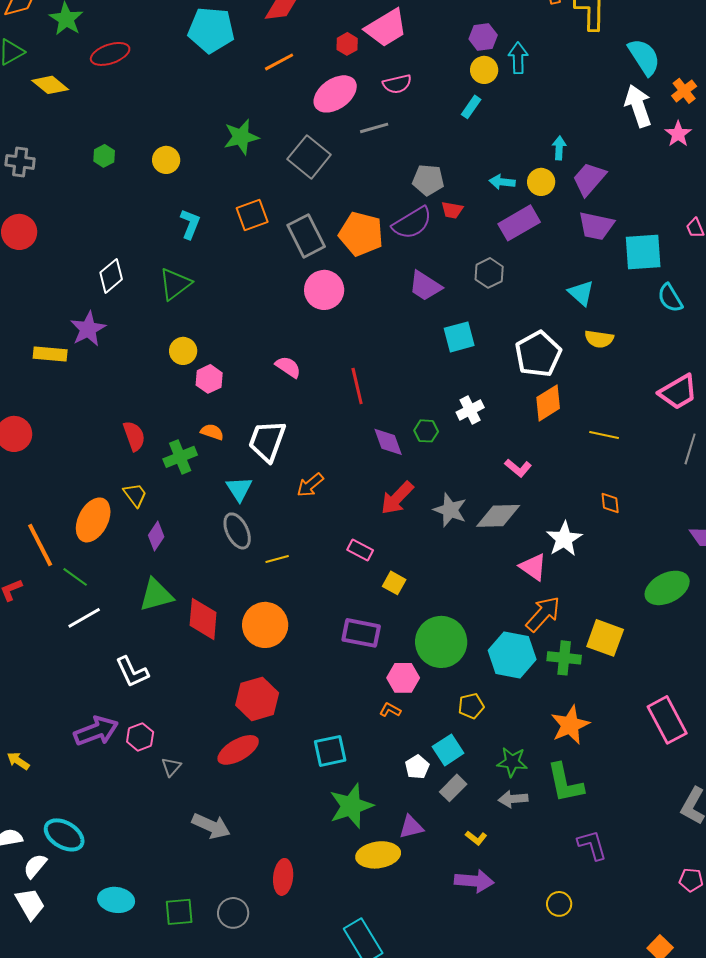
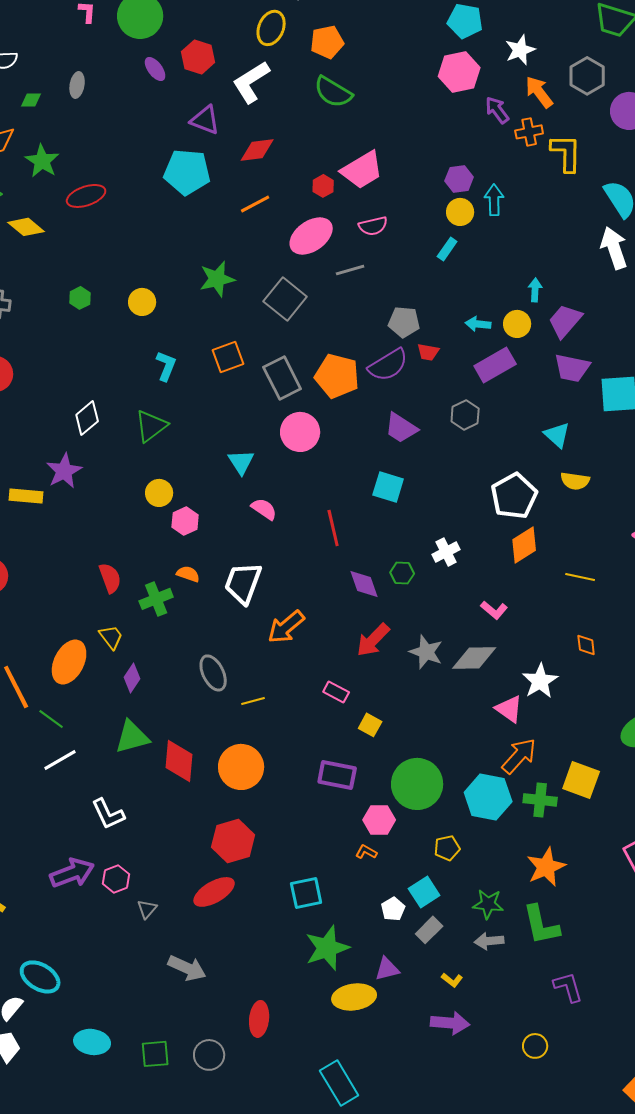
cyan square: (459, 337) -> (388, 487), moved, turned 32
orange arrow: (310, 485) -> (286, 627), size x1.4
cyan triangle: (239, 489) -> (241, 462), moved

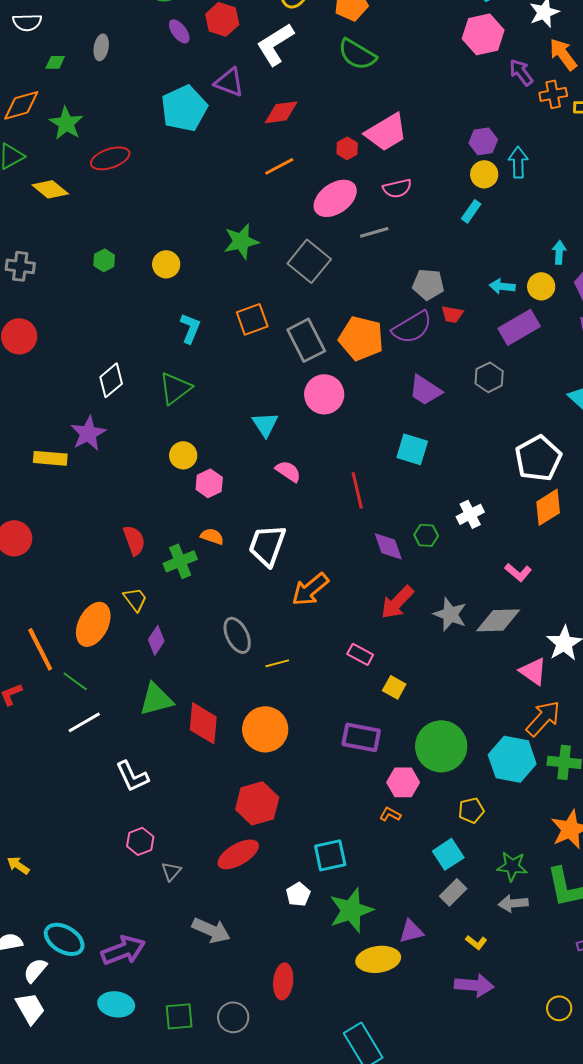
cyan pentagon: (187, 172) -> (184, 108), moved, turned -30
purple arrow: (72, 873) -> (123, 950), moved
white pentagon: (393, 909) -> (298, 894), moved

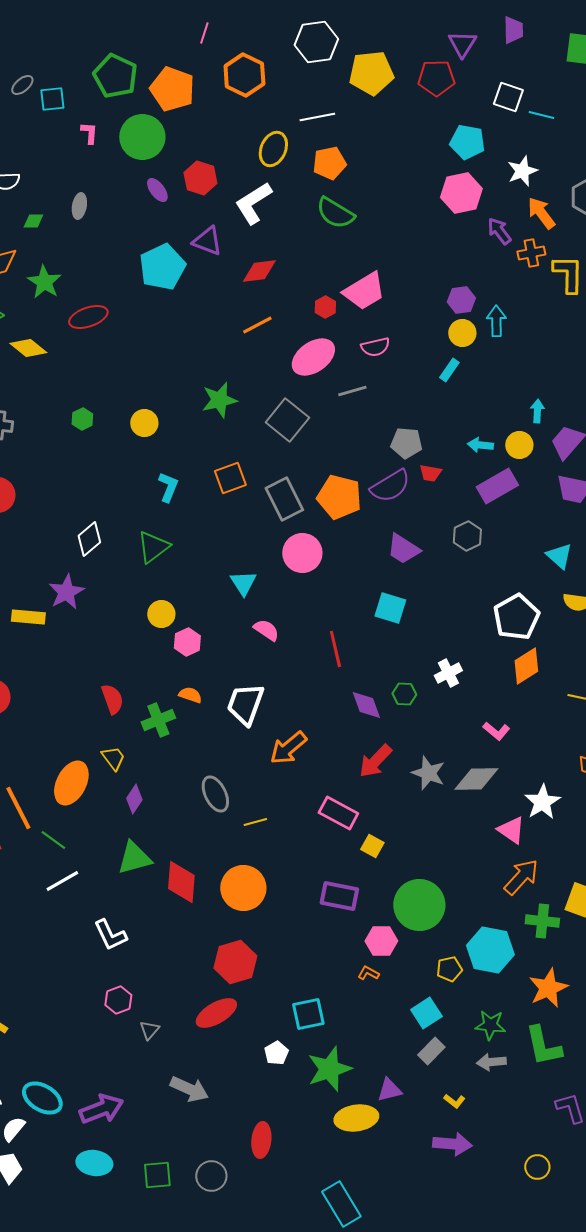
pink rectangle: (360, 654) -> (338, 813), size x1.5
cyan hexagon: (512, 759) -> (490, 950), moved

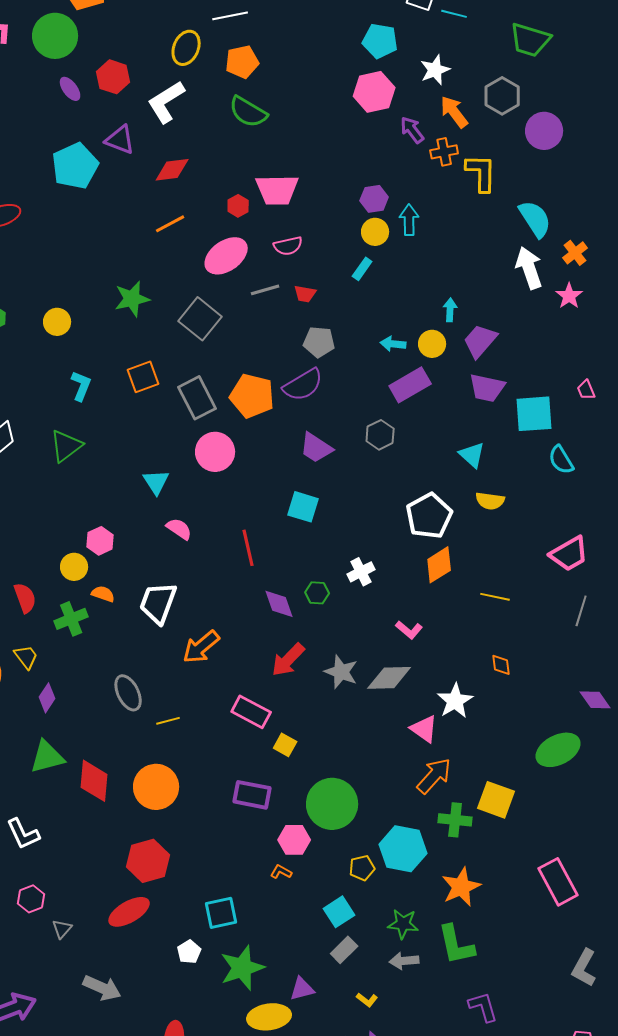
pink trapezoid: (364, 291) -> (277, 190), turned 30
red trapezoid: (430, 473) -> (305, 294), moved
yellow circle: (161, 614) -> (74, 567), moved

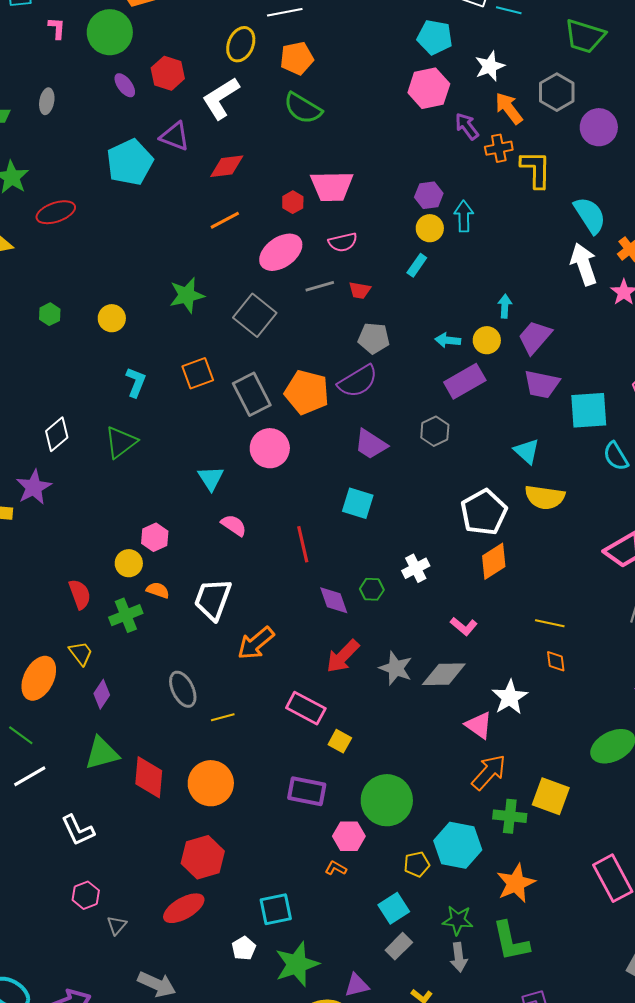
yellow semicircle: (490, 501) -> (545, 497), size x1.4
yellow line: (495, 597) -> (550, 623), moved
gray arrow: (404, 961) -> (459, 957), turned -92

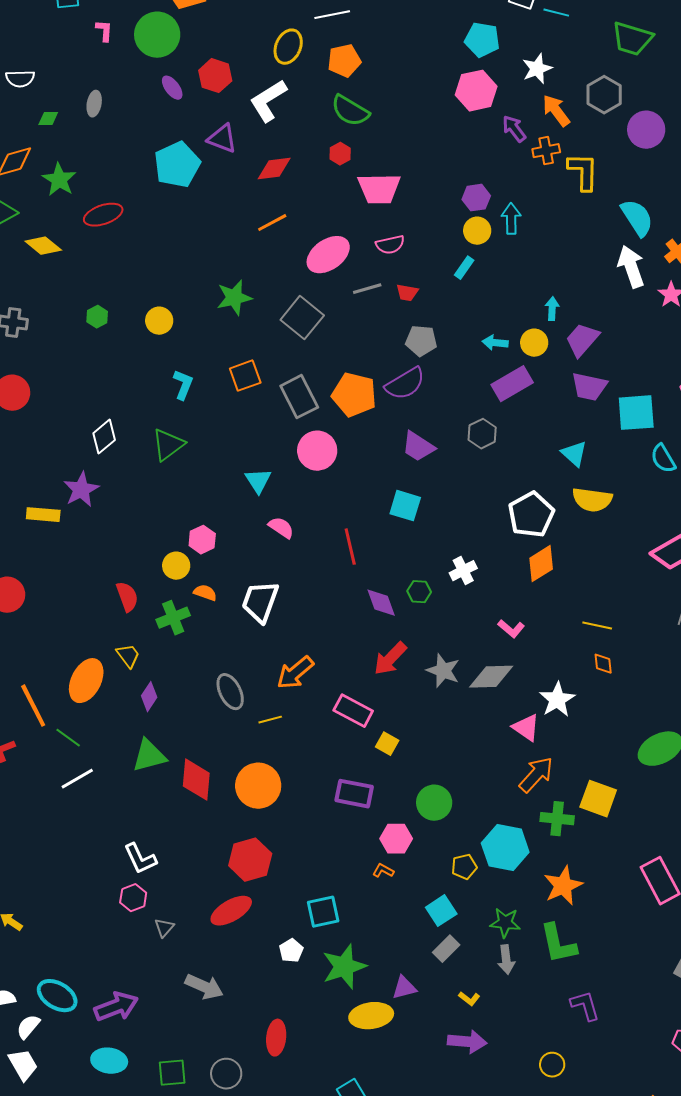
red hexagon: (293, 202) -> (340, 154), moved
orange arrow: (256, 643) -> (295, 673), moved
green circle: (387, 800) -> (434, 803), size x0.7
white L-shape: (78, 830) -> (140, 859), moved

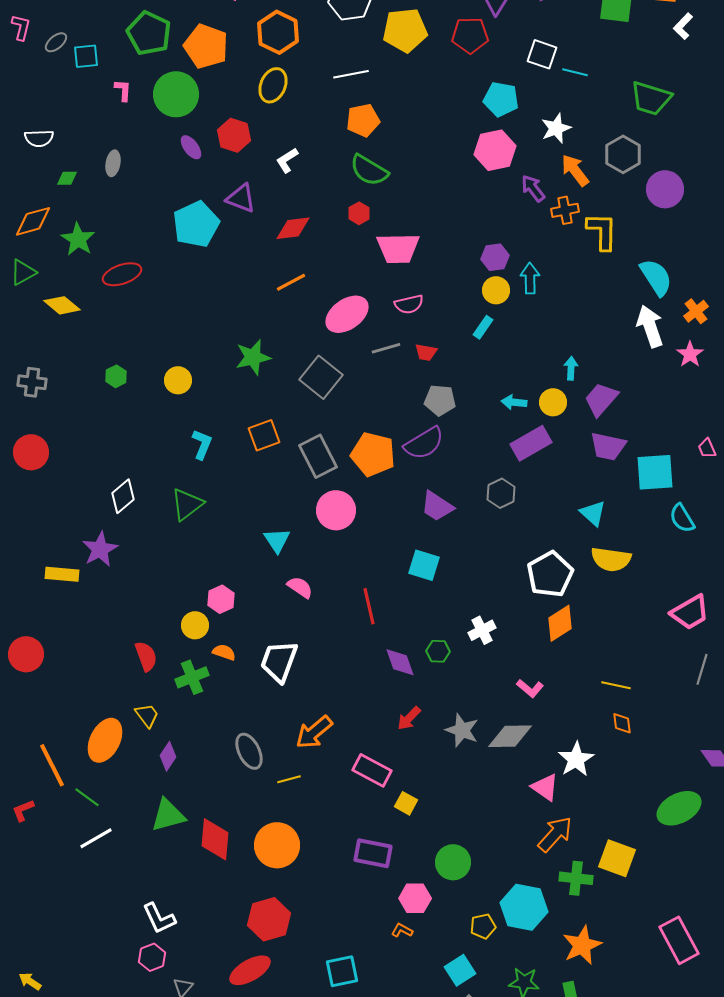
yellow ellipse: (288, 47) -> (273, 85), moved
white L-shape: (268, 101) -> (287, 160), size x0.6
red arrow: (390, 659) -> (409, 718), size x0.7

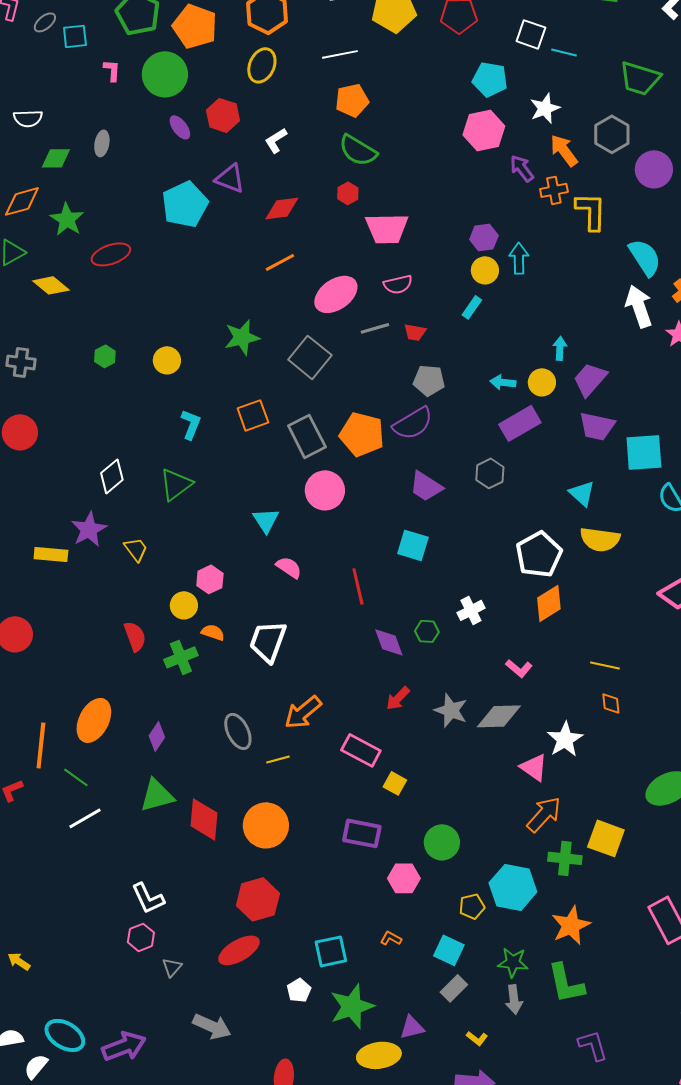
green diamond: (67, 178) -> (56, 158), size x1.4
yellow trapezoid: (147, 715) -> (136, 549), moved
orange line: (52, 765) -> (41, 745), turned 33
orange L-shape: (402, 930) -> (391, 938), moved
cyan square: (460, 970) -> (449, 950), turned -32

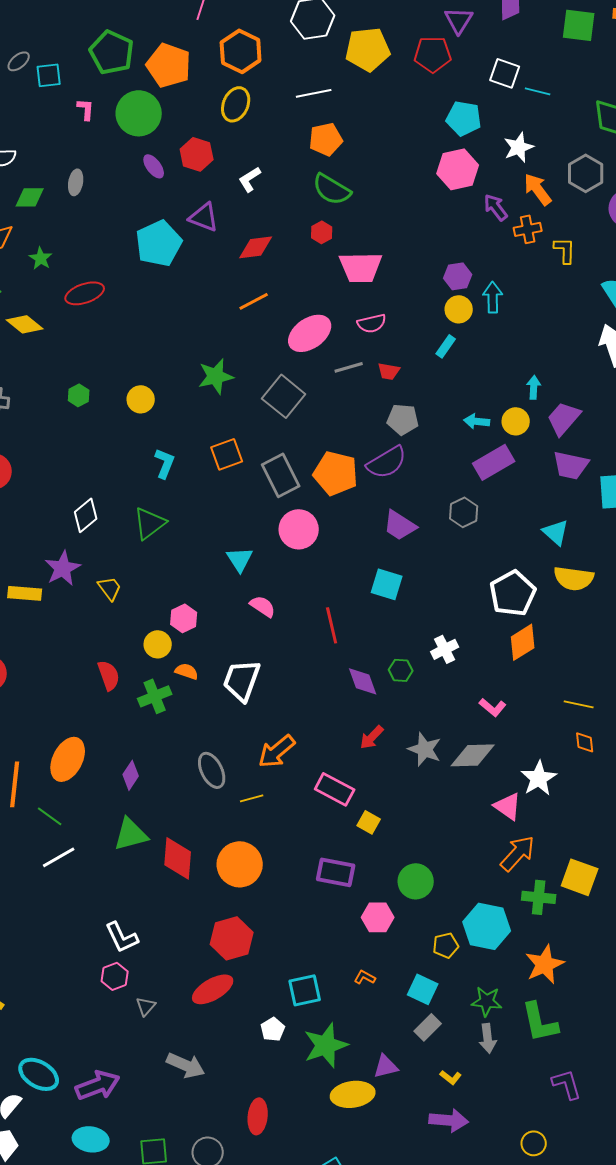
yellow L-shape: (591, 211) -> (565, 250), size x0.7
green star: (67, 219) -> (41, 258), size x0.7

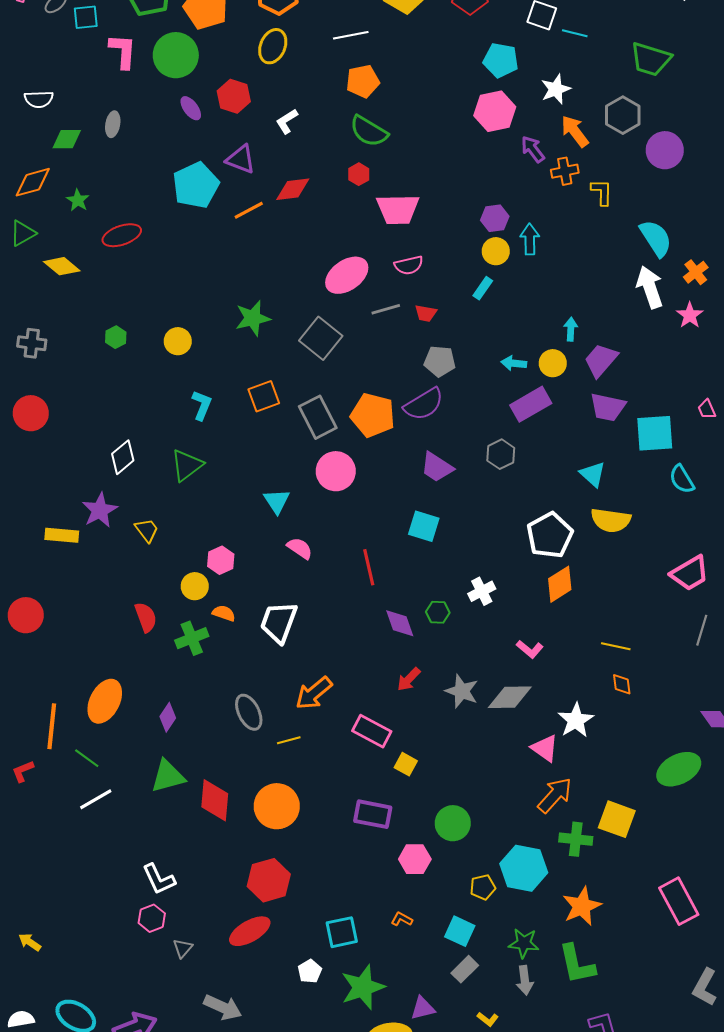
pink L-shape: (86, 109) -> (123, 51), size x1.6
orange line: (254, 301) -> (249, 210), moved

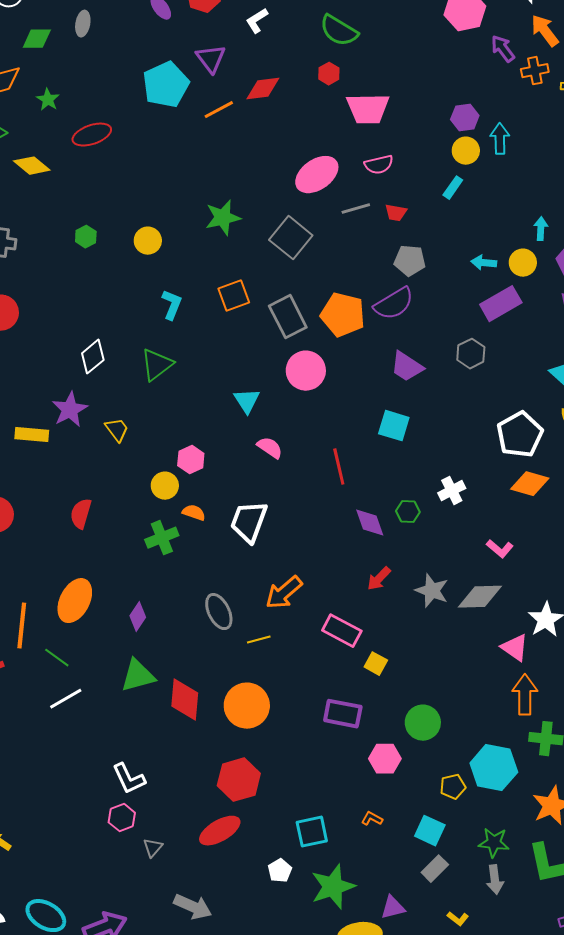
purple triangle: (241, 159) -> (211, 59), turned 32
orange diamond: (560, 584) -> (530, 484), turned 48
red semicircle: (146, 617) -> (81, 514), moved, turned -144
orange arrow: (555, 795) -> (525, 695), turned -42

